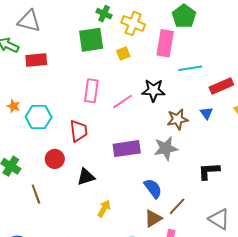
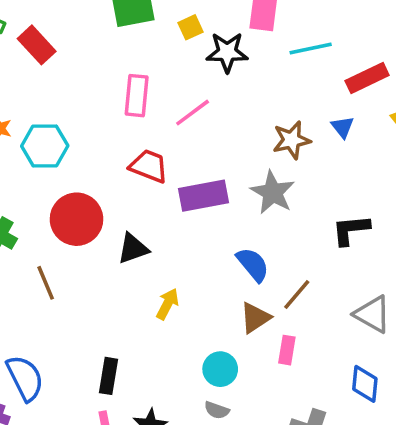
red rectangle: (36, 60) -> (37, 45), turned 55
black star: (153, 90) -> (227, 52), moved
red trapezoid: (79, 131) -> (149, 166), moved, turned -60
gray star: (166, 148) -> (273, 192), turned -30
red circle: (55, 159) -> (76, 219), size x1.5

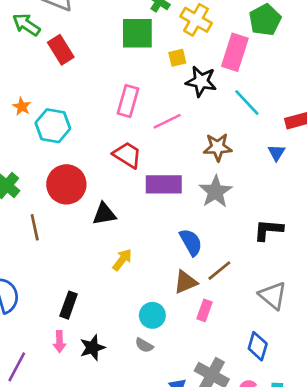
cyan line: (311, 49) -> (247, 103), moved, turned 48
brown star: (292, 140) -> (218, 147), moved

